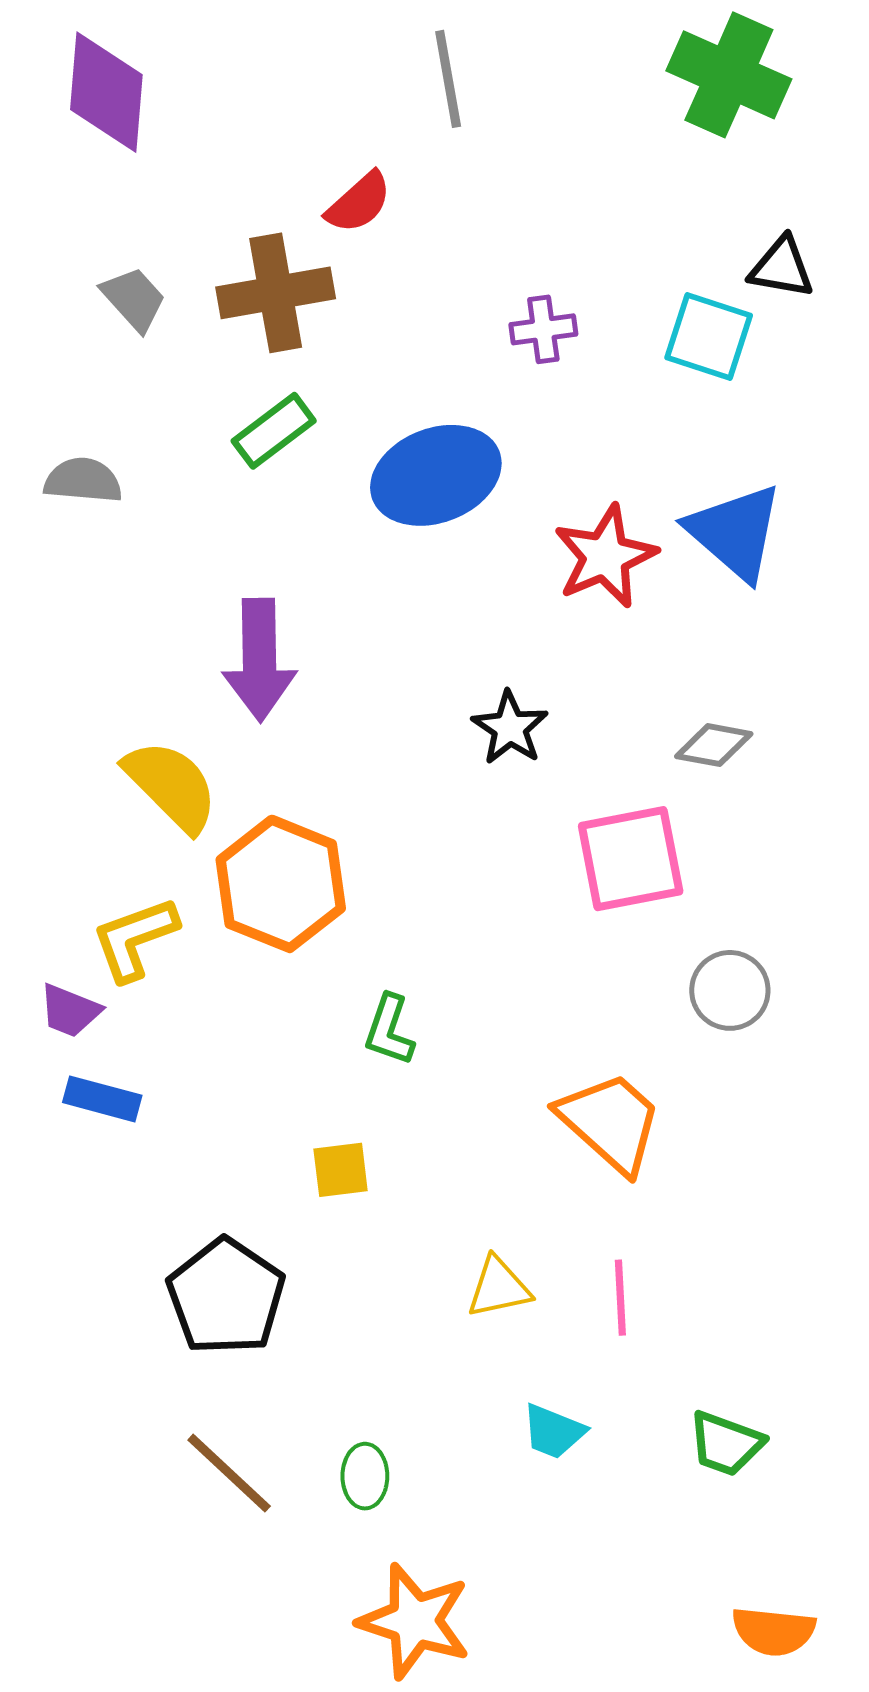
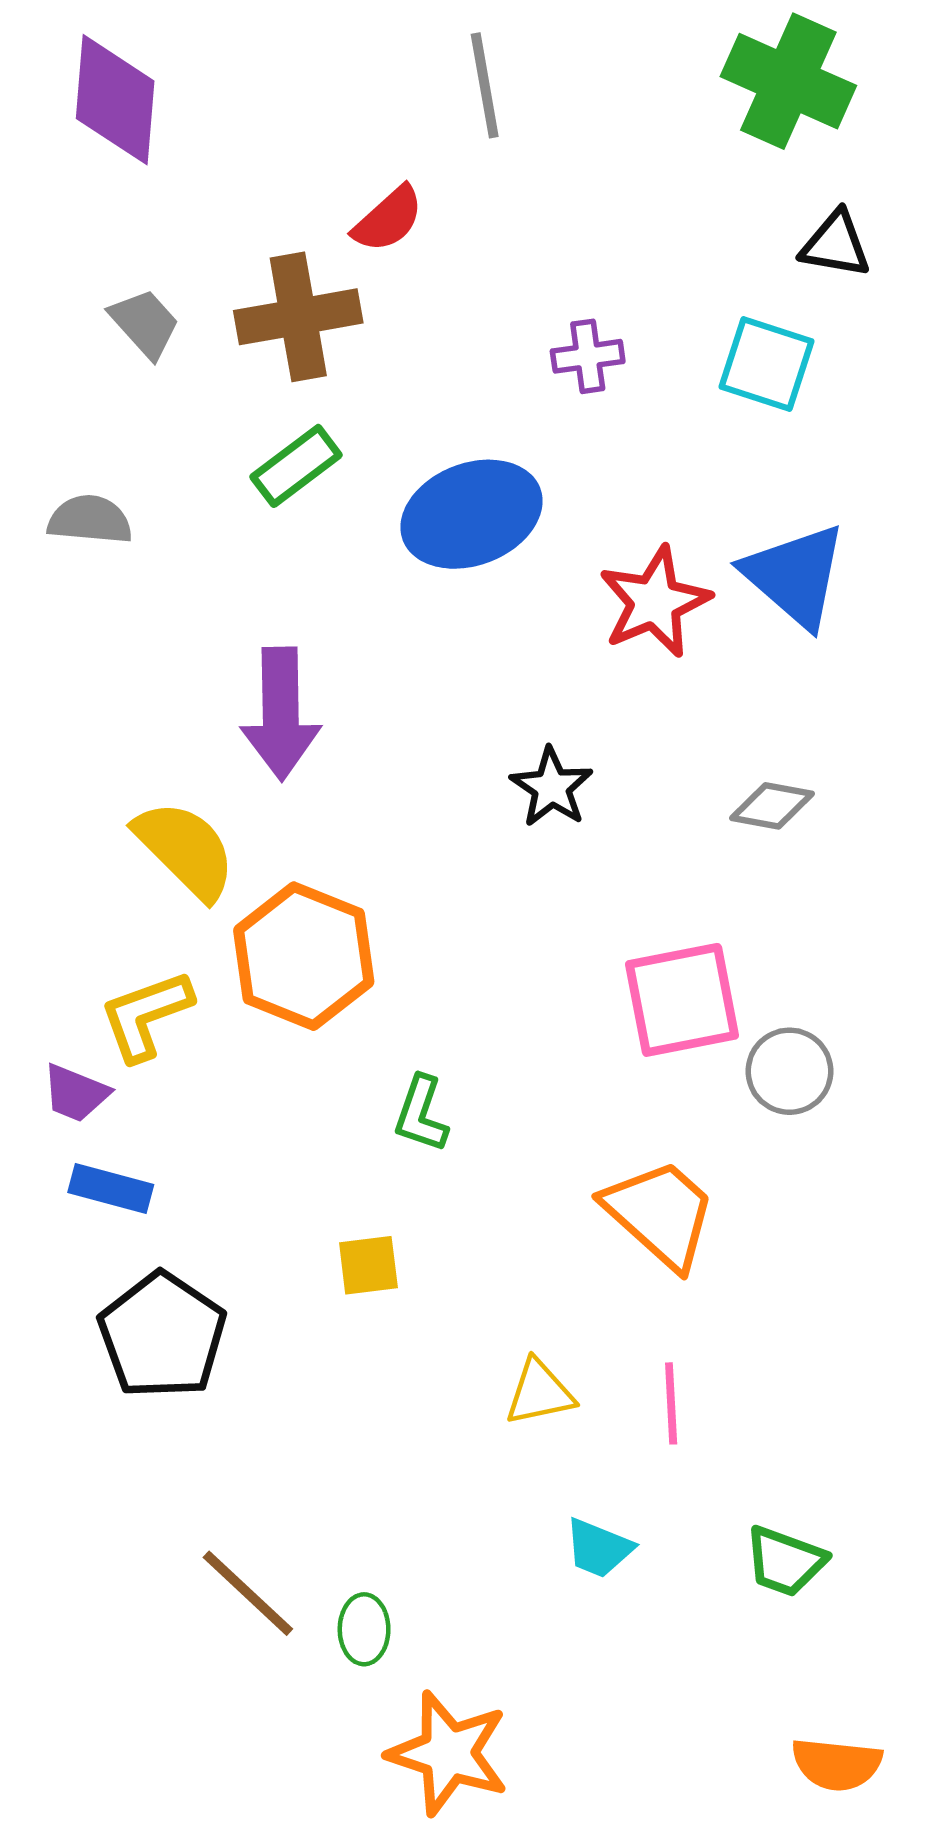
black triangle: (782, 268) -> (836, 244), moved
pink square: (631, 859) -> (682, 1000), moved
black pentagon: (226, 1297) -> (162, 1335), moved
green ellipse: (365, 1476) -> (364, 1629), moved

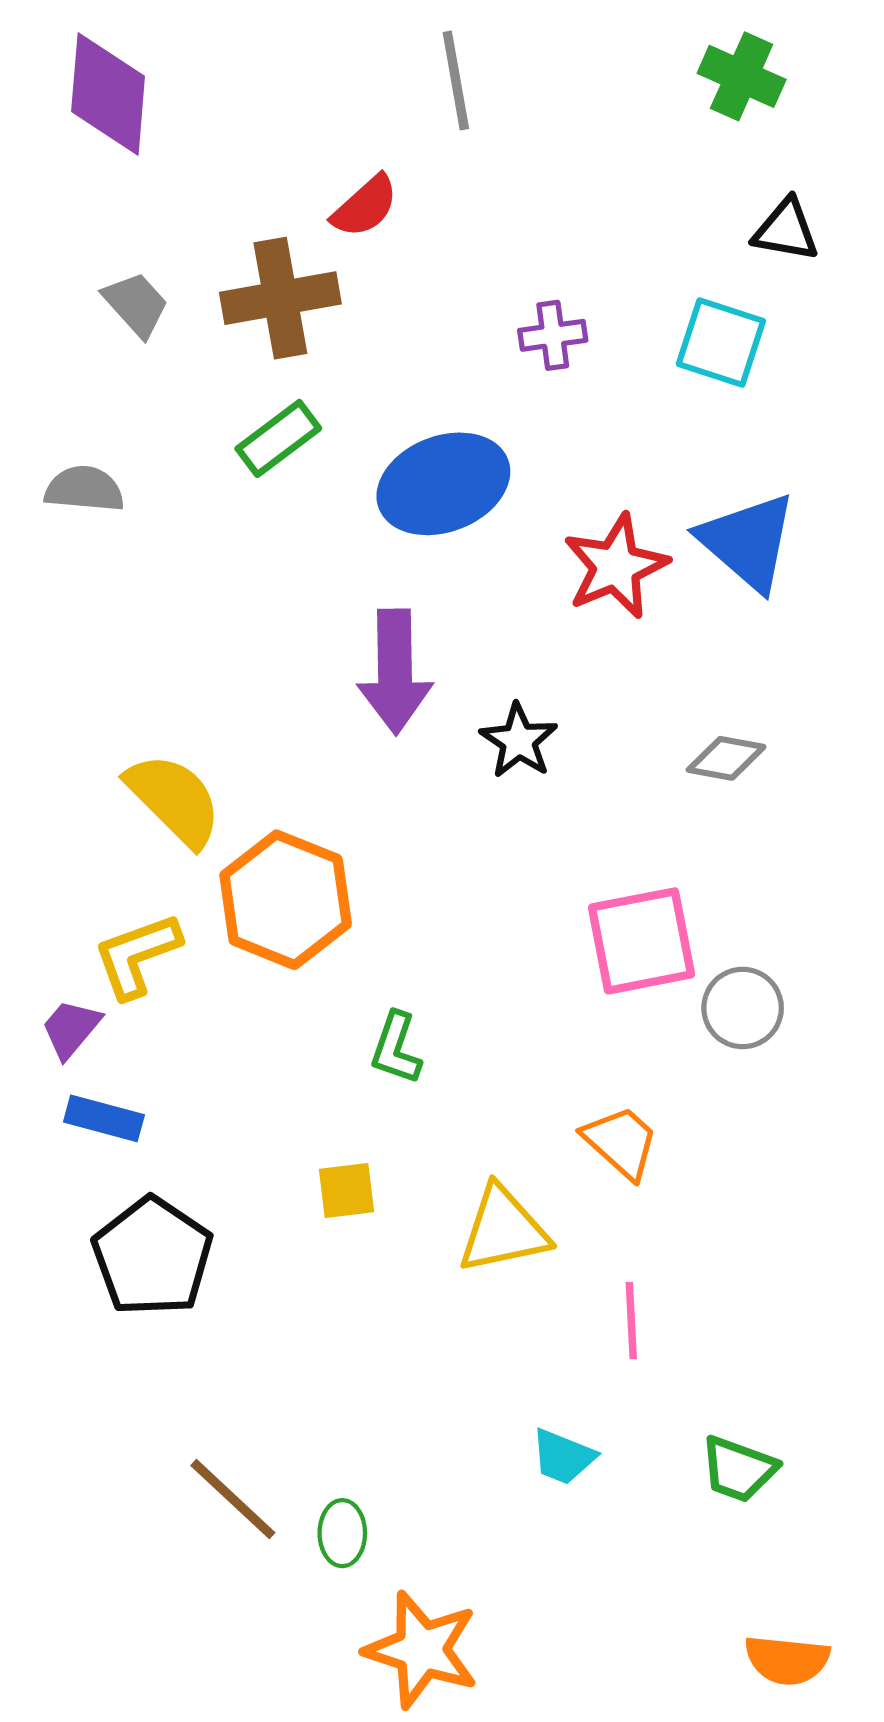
green cross: (788, 81) -> (742, 76), size x0.7
purple arrow: (281, 714) -> (395, 672), moved
purple trapezoid: (76, 1093) -> (71, 1029), turned 108
orange trapezoid: (660, 1214) -> (621, 1142), size x0.7
yellow triangle: (539, 1392) -> (503, 1230), moved, size x1.4

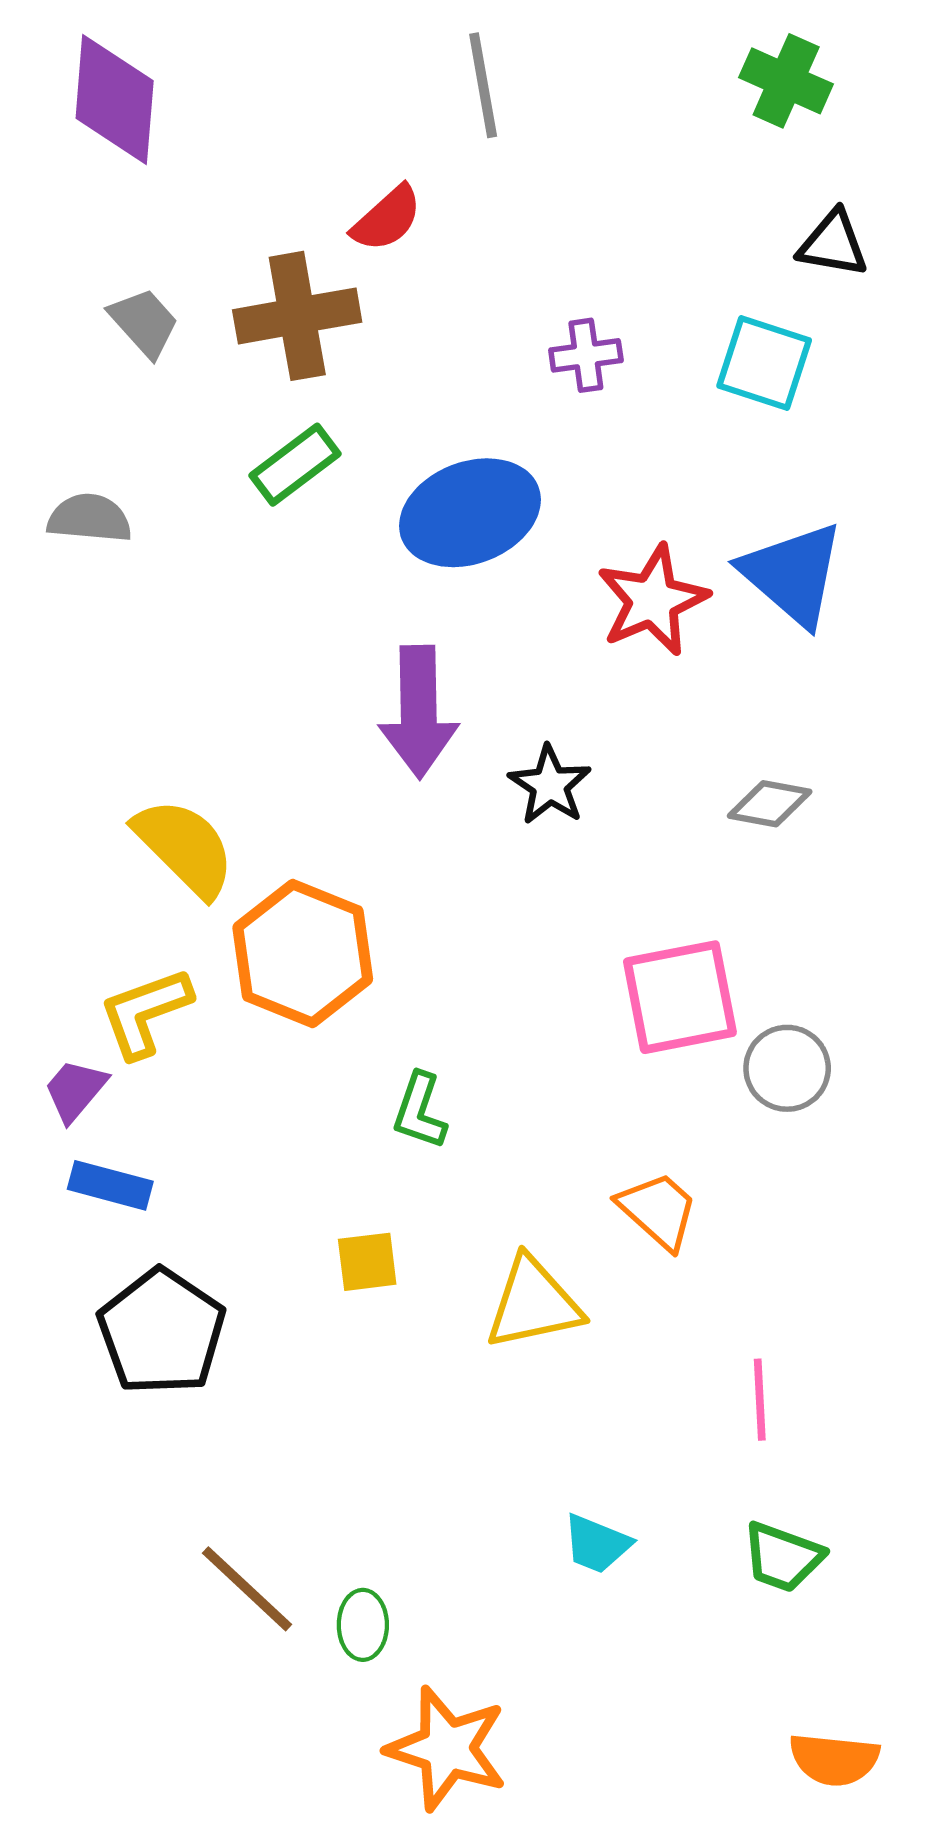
pink line: (631, 1321) -> (760, 1400), moved

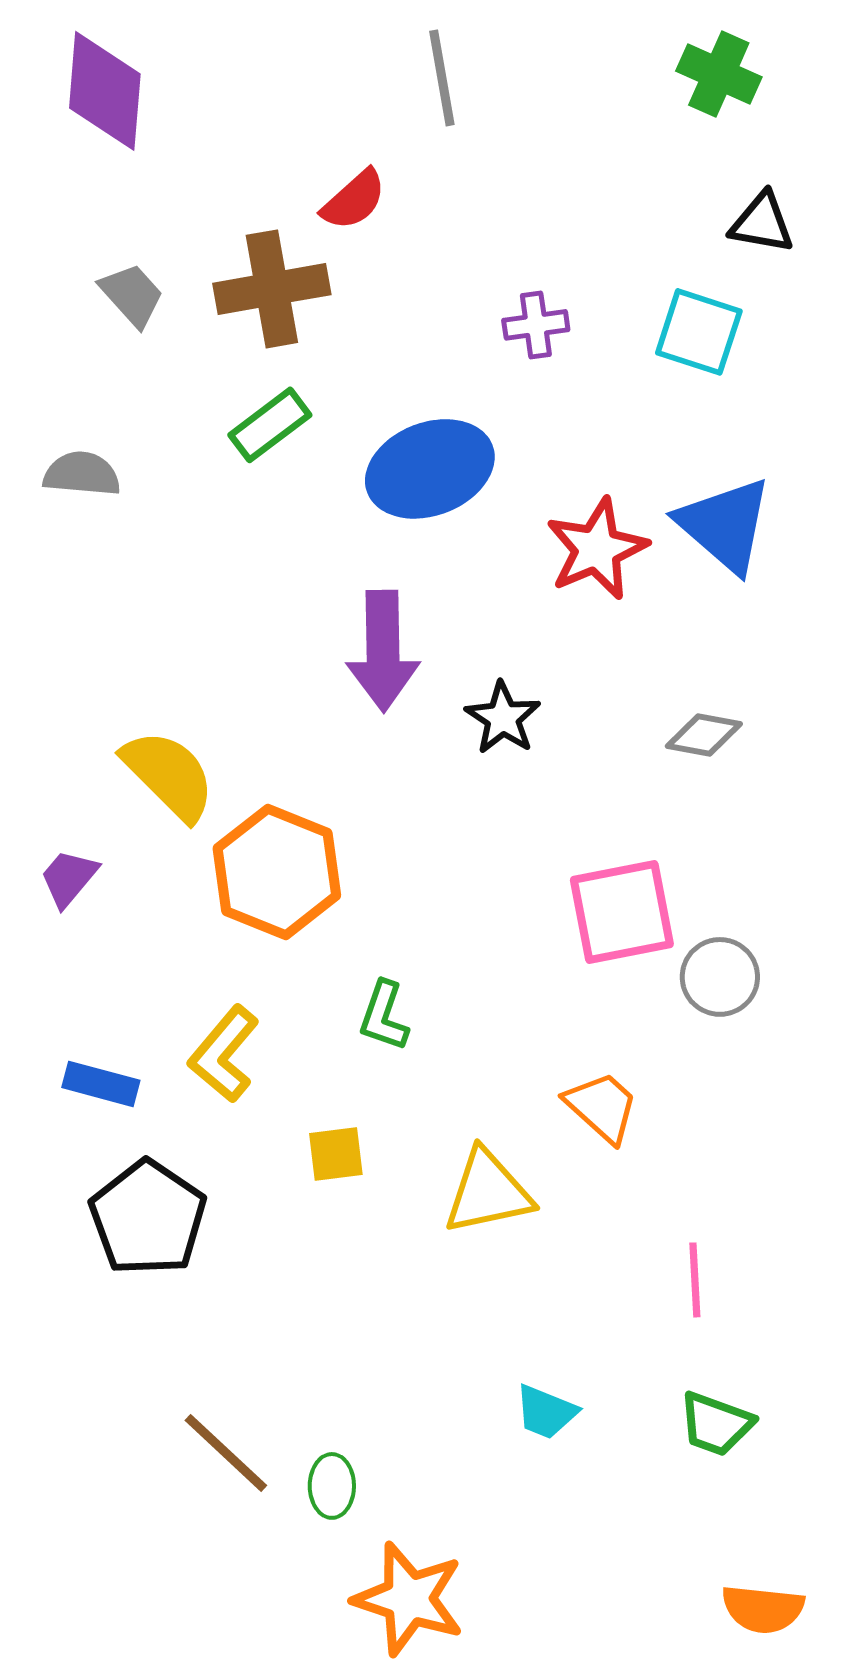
yellow L-shape: (145, 1013) -> (224, 1054), moved, turned -30
purple trapezoid: (75, 1090) -> (69, 878), moved

